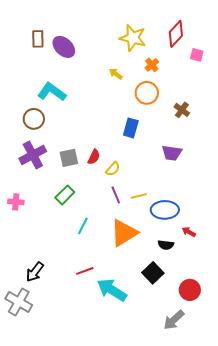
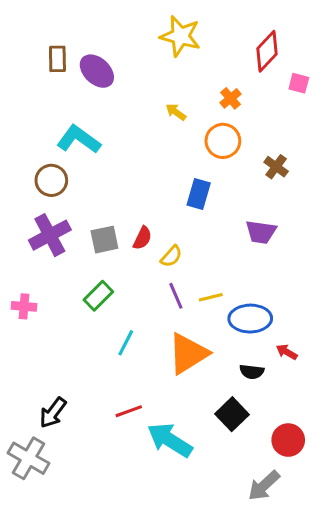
yellow star: (133, 38) -> (180, 36), moved

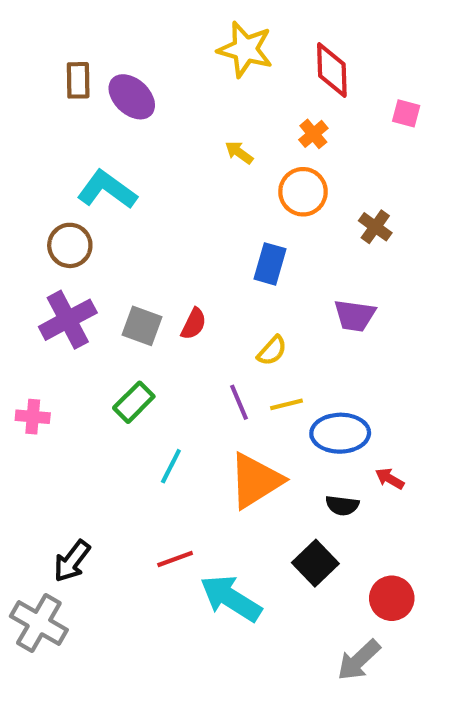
red diamond: (267, 51) -> (332, 70), moved, turned -45
gray square: (104, 240) -> (142, 326), turned 32
yellow semicircle: (171, 256) -> (272, 351), moved

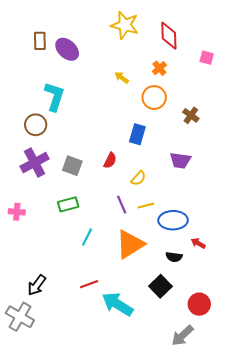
cyan L-shape: (107, 190) -> (55, 96), turned 72
red semicircle: (194, 324) -> (110, 160), moved
green rectangle: (134, 402) -> (68, 204), turned 30

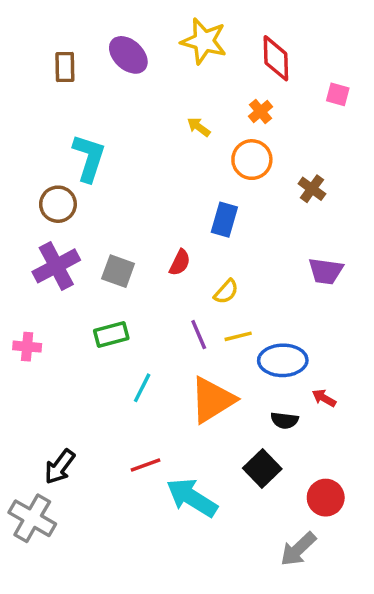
purple ellipse: (67, 49) -> (128, 55), moved
purple trapezoid: (180, 160) -> (326, 271), moved

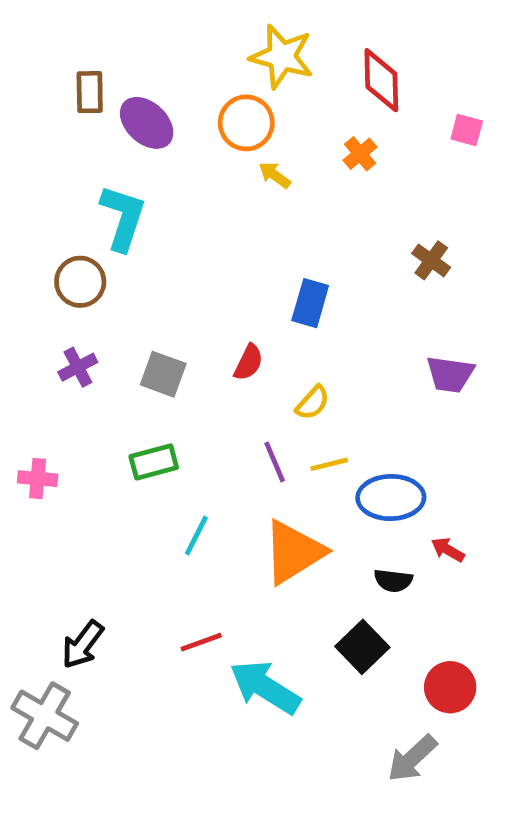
purple ellipse: (128, 55) -> (147, 123), moved
orange circle: (252, 160) -> (246, 123), moved
purple cross: (56, 266) -> (78, 367), size x0.6

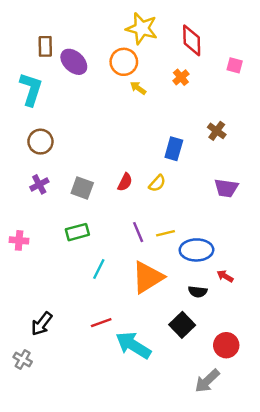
cyan L-shape: (123, 218) -> (31, 89), moved
blue rectangle: (310, 303) -> (174, 149), moved
yellow semicircle: (313, 403) -> (157, 183), moved
gray cross: (45, 716) -> (23, 359), size x0.6

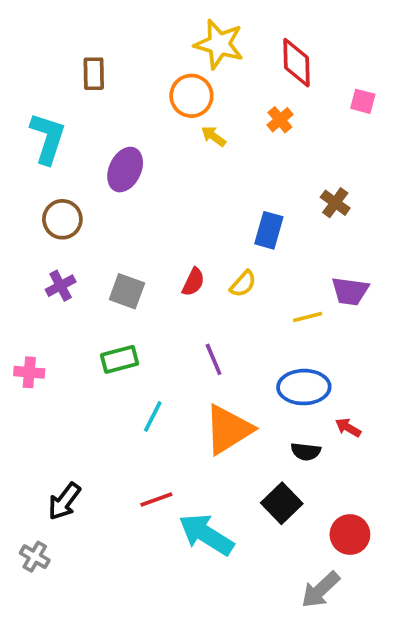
brown rectangle: (45, 46) -> (94, 74), moved
purple ellipse: (74, 62) -> (125, 170), moved, turned 72
yellow line: (165, 233) -> (308, 317), moved

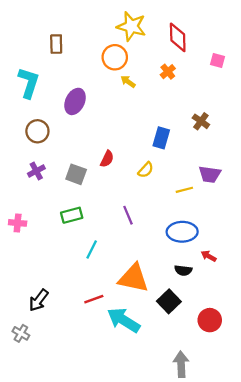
red semicircle: (193, 282) -> (107, 159), moved
orange triangle: (228, 429) -> (134, 278), moved, turned 44
gray arrow: (320, 590) -> (181, 364), moved, turned 130

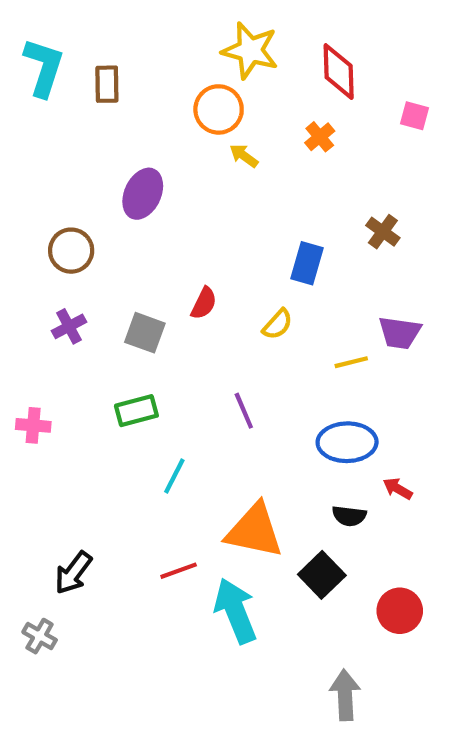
cyan L-shape: (29, 83) -> (44, 67), moved
cyan arrow: (124, 320) -> (235, 611), turned 36

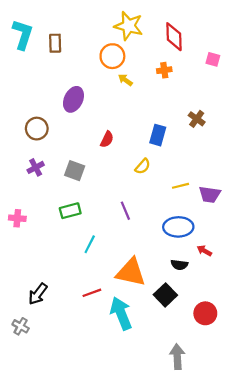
orange cross: (320, 137) -> (164, 70), turned 32
red semicircle: (204, 303) -> (107, 139), moved
purple trapezoid: (400, 333) -> (210, 194), moved

